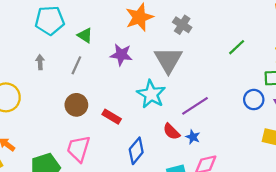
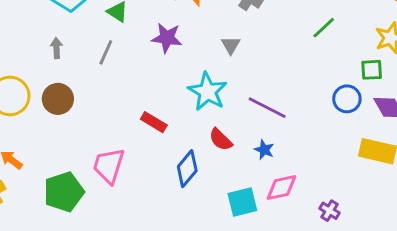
gray triangle: (168, 60) -> (231, 45), size x0.5
brown circle: (76, 105) -> (58, 99), moved
purple line: (195, 106) -> (267, 108), turned 60
red semicircle: (171, 132) -> (221, 140), moved

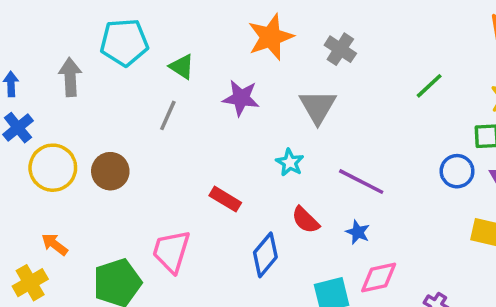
gray triangle: (231, 45) -> (318, 107), size x1.6
gray arrow: (56, 48) -> (70, 77), moved, size x1.5
cyan star: (208, 92) -> (290, 162), size x0.6

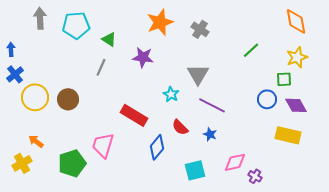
gray arrow: (70, 77) -> (40, 18), moved
gray triangle: (318, 107) -> (198, 74), moved
red rectangle: (225, 199) -> (134, 115), size x1.5
pink diamond: (379, 277) -> (235, 162), moved

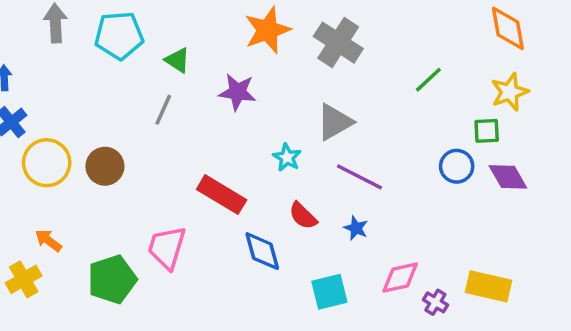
gray cross: (200, 29) -> (338, 43), size x1.5
gray triangle: (198, 74) -> (335, 122), turned 30
yellow rectangle: (288, 135) -> (488, 286), moved
blue diamond: (157, 147) -> (262, 251), turned -55

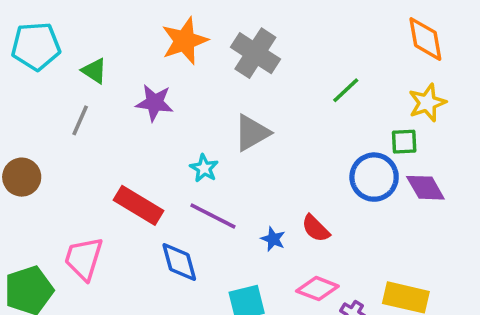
blue circle: (457, 166) -> (374, 177), size x1.4
purple line: (359, 177) -> (213, 216), moved
red semicircle: (303, 216) -> (316, 228), moved
pink diamond: (400, 278) -> (317, 289), turned 33

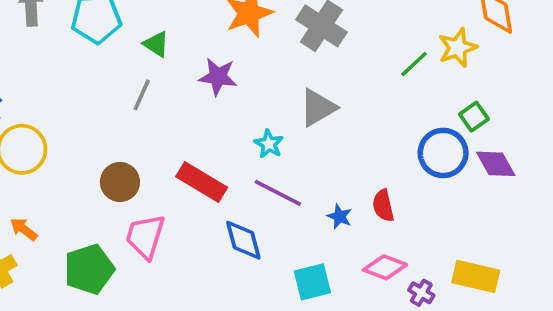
yellow star: (427, 103) -> (458, 48), moved
green square: (404, 142) -> (474, 117), turned -32
brown circle: (22, 177) -> (120, 182), moved
red semicircle: (316, 228) -> (383, 206), turned 32

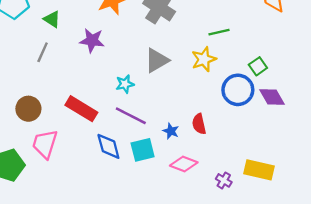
yellow star: (458, 48) -> (204, 59), moved
green line: (414, 64) -> (219, 32), turned 30
cyan star: (269, 144) -> (125, 84), turned 30
pink diamond: (385, 267) -> (184, 164), moved
cyan square: (312, 282) -> (143, 150), moved

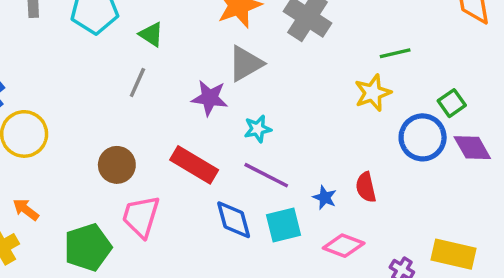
purple star: (92, 40) -> (210, 98), moved
gray triangle: (157, 60) -> (246, 64), moved

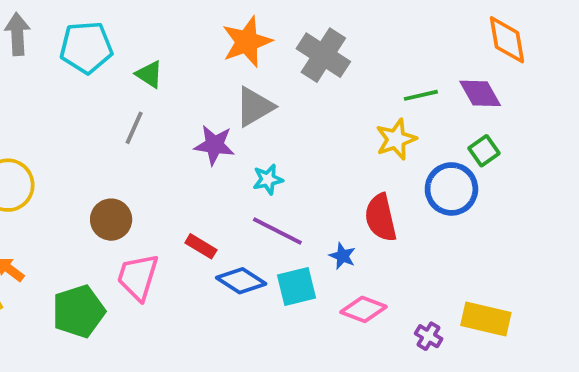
purple diamond: (472, 148) -> (480, 93), moved
red rectangle: (194, 165) -> (201, 246), moved, size x0.6
red semicircle: (366, 187) -> (381, 218), moved, size x1.4
blue diamond: (234, 220) -> (241, 281), turned -42

